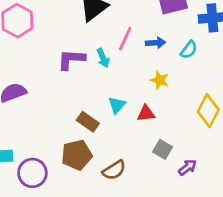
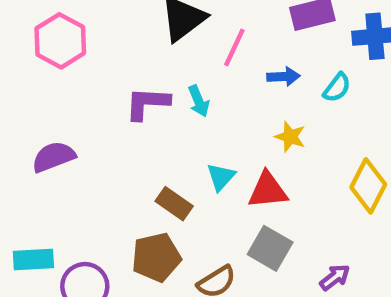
pink line: (125, 39) -> (234, 47), moved
red triangle: (146, 113) -> (268, 190), size x1.4
gray square: (163, 149) -> (270, 248), moved, size x1.4

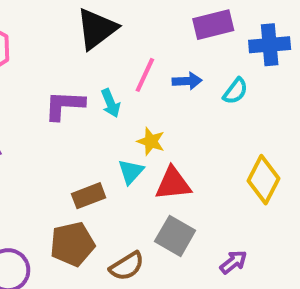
pink line: (234, 47) -> (145, 75), moved
yellow star: (290, 137) -> (151, 141), moved
brown rectangle: (174, 204) -> (89, 196), turned -56

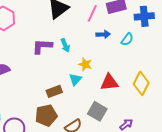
pink line: (145, 75) -> (92, 13), moved
red triangle: (173, 184) -> (109, 82), moved

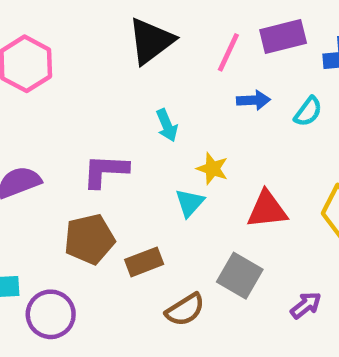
purple L-shape: (42, 46) -> (105, 171), moved
brown rectangle: (54, 91) -> (144, 262), moved
brown pentagon: (46, 115) -> (89, 239), moved

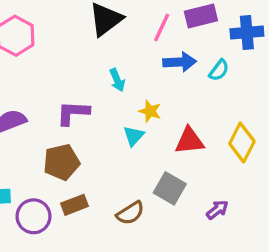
blue arrow: (253, 100) -> (180, 62), size x1.4
brown rectangle: (144, 262) -> (75, 205), moved

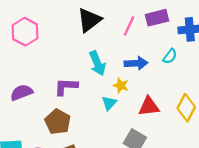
blue arrow: (180, 62) -> (136, 63), moved
cyan arrow: (117, 80) -> (97, 63), size x1.5
brown pentagon: (61, 162) -> (58, 122), turned -30

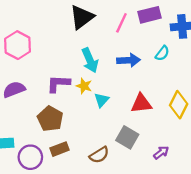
pink hexagon: (25, 32) -> (18, 45), moved
yellow star: (121, 85) -> (84, 86), moved

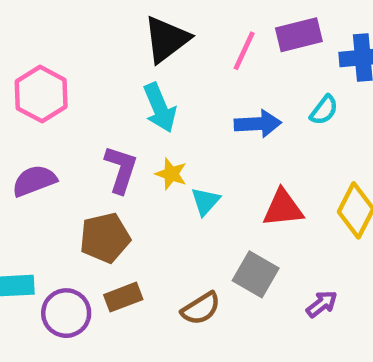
cyan arrow: (90, 60) -> (160, 108), moved
purple L-shape: (58, 84) -> (121, 169), turned 105
brown pentagon: (50, 119) -> (105, 238), turned 30

